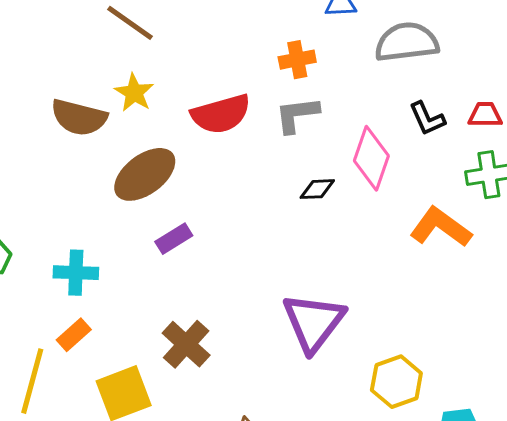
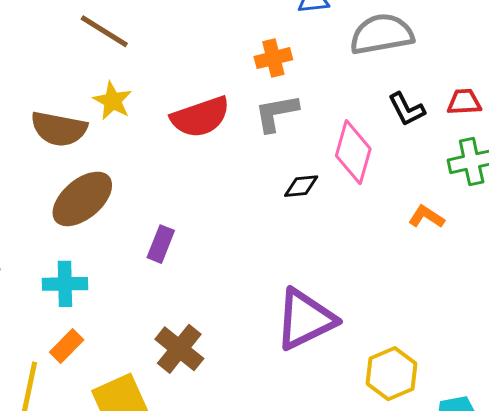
brown ellipse: (145, 174) -> (82, 199), moved
orange L-shape: (441, 227) -> (426, 217), size x0.6
purple rectangle: (174, 239) -> (161, 244), turned -33
purple triangle: (313, 322) -> (305, 319), turned 30

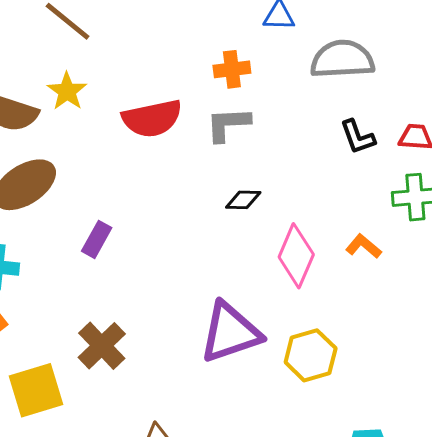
pink diamond: (353, 152) -> (296, 256), moved
yellow hexagon: (391, 374) -> (311, 355), moved

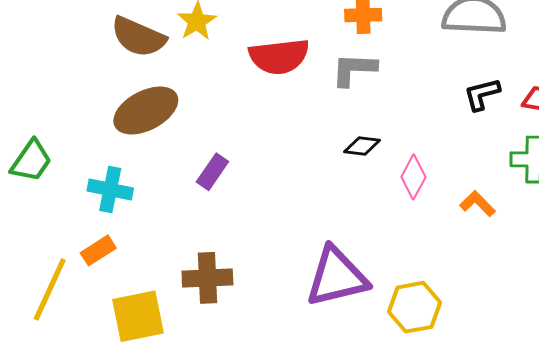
black L-shape: (358, 137) -> (482, 94), turned 90
pink diamond: (296, 256) -> (413, 177), moved, size x0.7
brown cross: (102, 346) -> (207, 278), turned 36

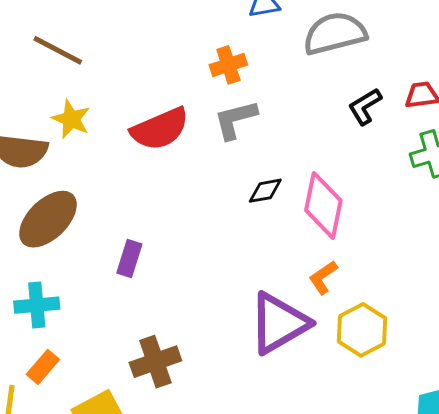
pink diamond: (413, 177) -> (323, 205), size x1.5
orange L-shape: (478, 204) -> (323, 277), moved, turned -63

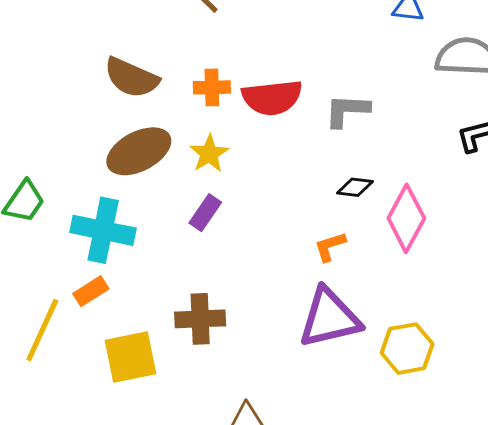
orange cross: (228, 65) -> (212, 87), moved
yellow star: (71, 119) -> (209, 154), moved
orange L-shape: (323, 277) -> (330, 246), moved
cyan cross: (37, 305) -> (103, 230), size x1.4

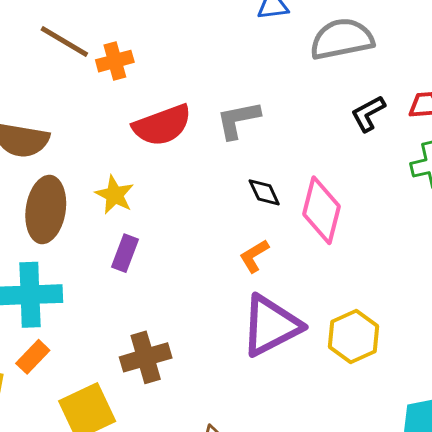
orange cross: (212, 87) -> (115, 61), moved
brown ellipse: (139, 151) -> (46, 210), turned -40
black diamond: (355, 187) -> (264, 192), turned 72

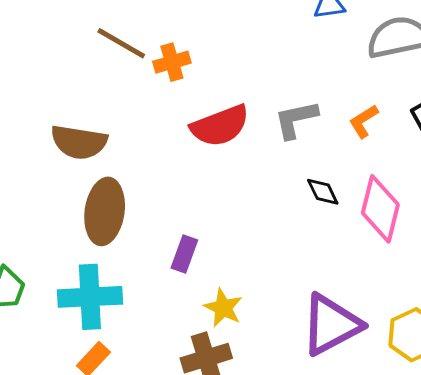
yellow star: (115, 195) -> (223, 308), moved
orange L-shape: (254, 256) -> (364, 121), moved

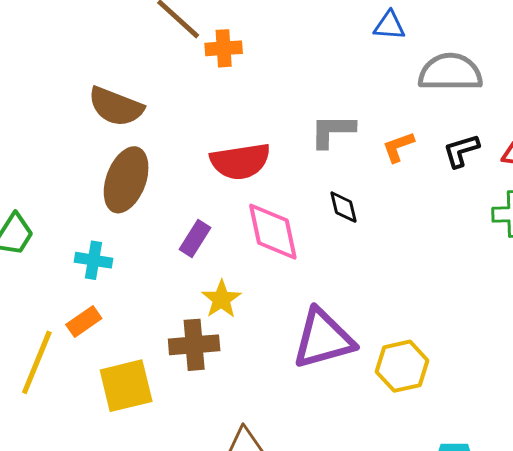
red semicircle: (220, 126) -> (240, 161), moved
pink diamond: (380, 209) -> (273, 232), moved, turned -38
cyan cross: (90, 297) -> (93, 260), size x0.6

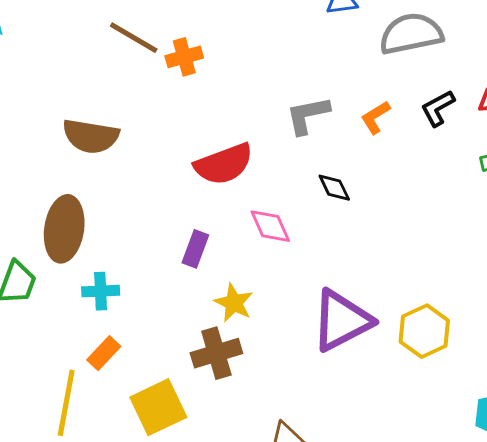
brown ellipse: (126, 180) -> (64, 229), moved
pink diamond: (273, 232) -> (270, 226), size x0.7

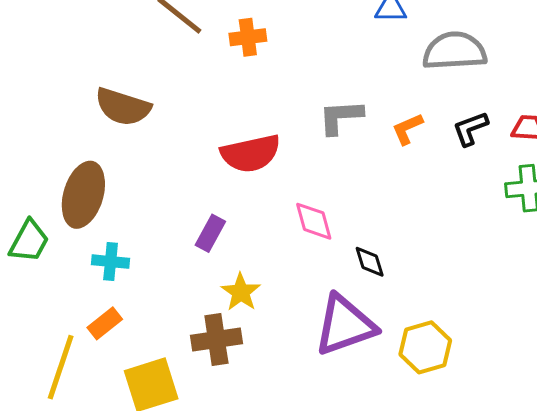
orange cross: (184, 57) -> (248, 37), moved
black diamond: (334, 188) -> (370, 262), moved
pink diamond: (270, 226) -> (314, 221), moved

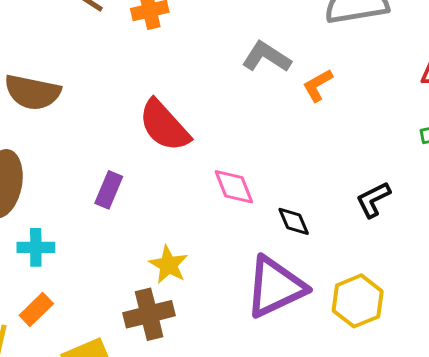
gray L-shape: (341, 117) -> (266, 57), moved, turned 42
black L-shape: (470, 129) -> (373, 200), moved
red semicircle: (251, 153) -> (164, 126), turned 66
purple rectangle: (210, 233) -> (109, 190), moved

